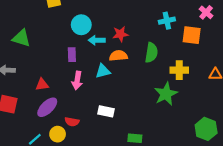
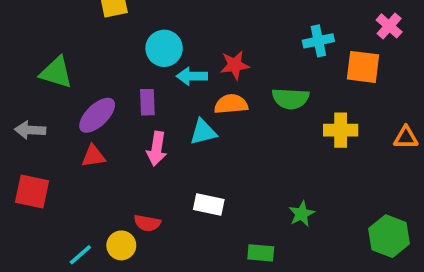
green semicircle: (151, 53) -> (291, 99), turned 84
green star: (166, 94) -> (302, 214), moved, size x0.6
purple ellipse: (47, 107) -> (97, 115), moved

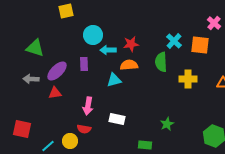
cyan cross: (318, 41) -> (174, 41), moved, turned -35
green semicircle: (291, 99) -> (161, 62), turned 84
gray arrow: (30, 130) -> (31, 79), moved
pink arrow: (157, 149) -> (88, 106), moved
red square: (32, 191) -> (22, 129), moved

